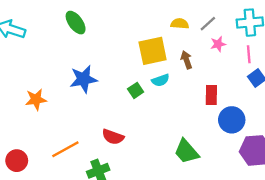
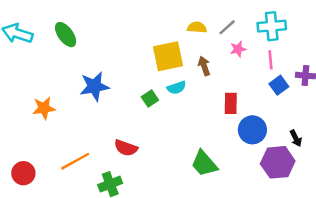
green ellipse: (76, 23) -> (66, 35), moved

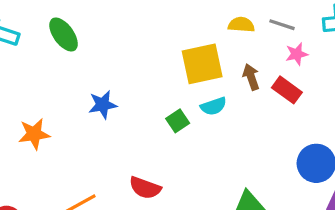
gray line: (227, 27) -> (282, 25), turned 60
blue star: (94, 86) -> (103, 105), size x0.7
red rectangle: (231, 103) -> (287, 90), moved, turned -55

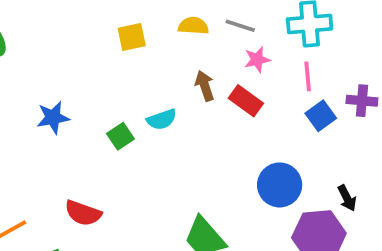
yellow square: (202, 64) -> (132, 37), moved, size x0.6
blue star: (103, 105) -> (53, 118), moved

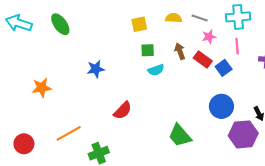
blue square: (321, 116) -> (224, 68), moved
green square: (120, 136) -> (148, 50), moved, turned 32
red semicircle: (83, 213) -> (123, 111), moved, turned -66

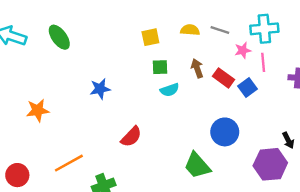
pink star: (209, 37) -> (243, 50), moved
blue circle: (221, 106) -> (225, 132), moved

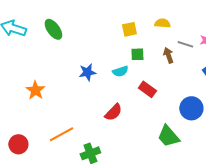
gray line: (220, 30) -> (185, 44), moved
red rectangle: (224, 78) -> (147, 89), moved
cyan semicircle: (170, 90) -> (120, 71), moved
orange star: (38, 110) -> (35, 90), turned -30

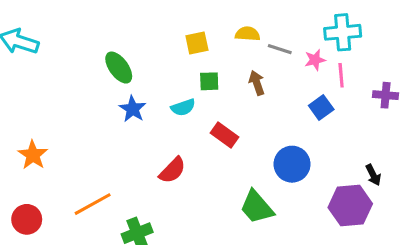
green ellipse: (53, 29) -> (119, 68), moved
gray line: (185, 44) -> (280, 49), moved
blue star: (87, 72) -> (133, 109), turned -30
orange star: (35, 90) -> (33, 155), moved

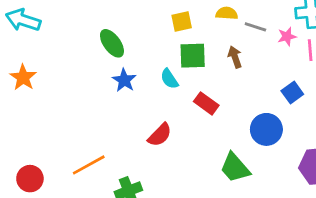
green square: (209, 81) -> (193, 56), size x1.5
cyan semicircle: (183, 107) -> (169, 79), turned 75
blue square: (321, 107) -> (292, 93), moved
orange star: (33, 155) -> (23, 77), moved

